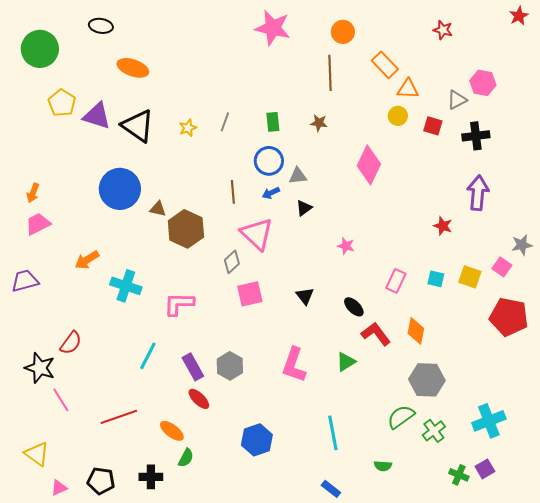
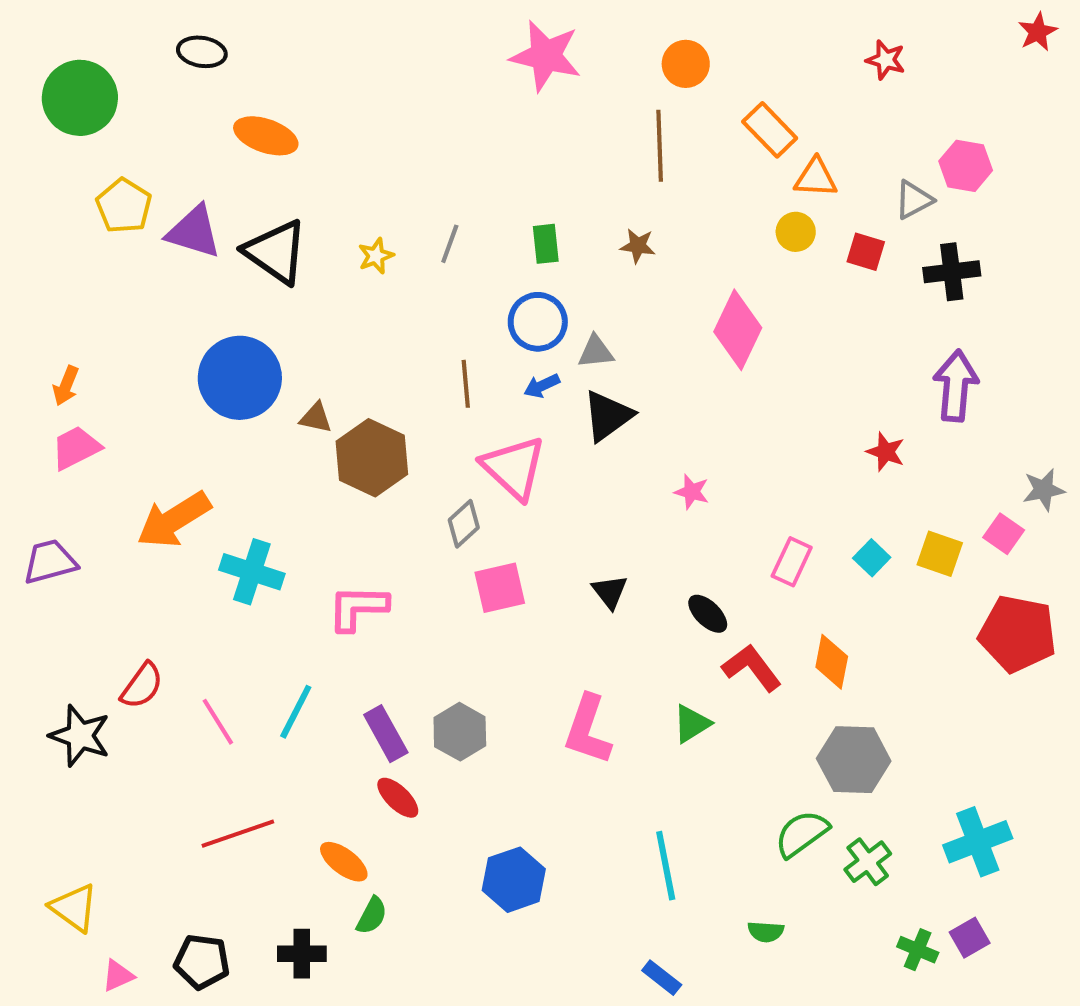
black triangle: (304, 208) -> (608, 416), size x1.6
orange arrow: (87, 260) -> (174, 520), size x1.5
cyan square: (436, 279) -> (872, 558), turned 30
pink line: (61, 400) -> (218, 722), moved

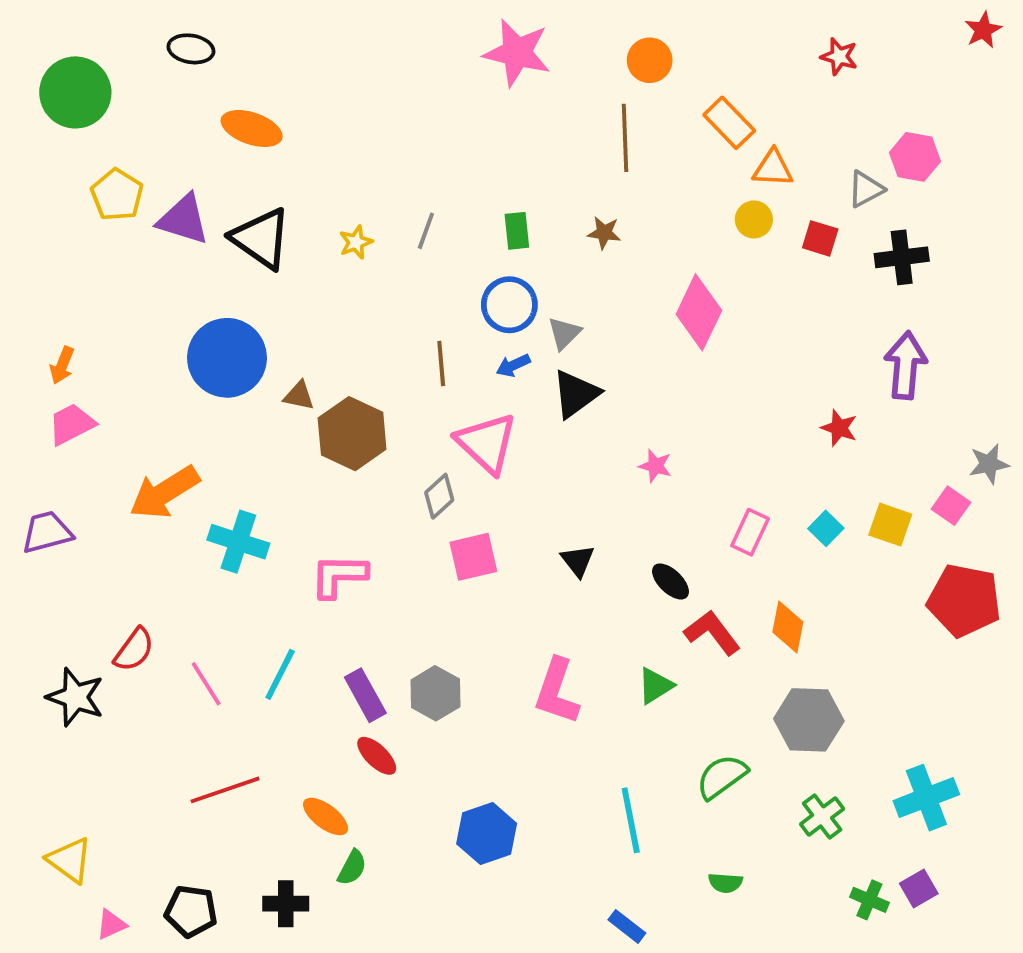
gray triangle: (596, 352) -> (564, 333), turned -39
green semicircle: (802, 834) -> (722, 777), moved

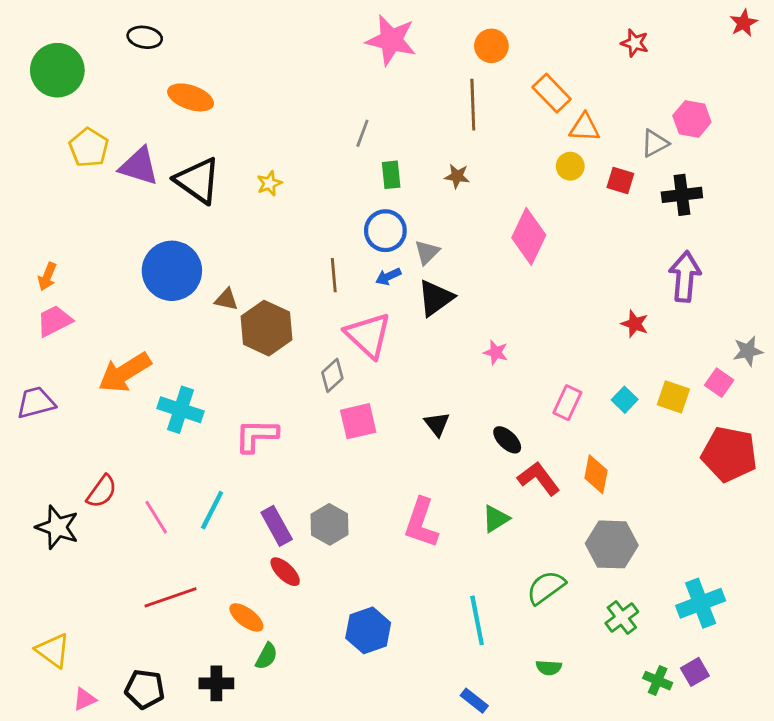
gray line: (426, 231) -> (362, 133), moved

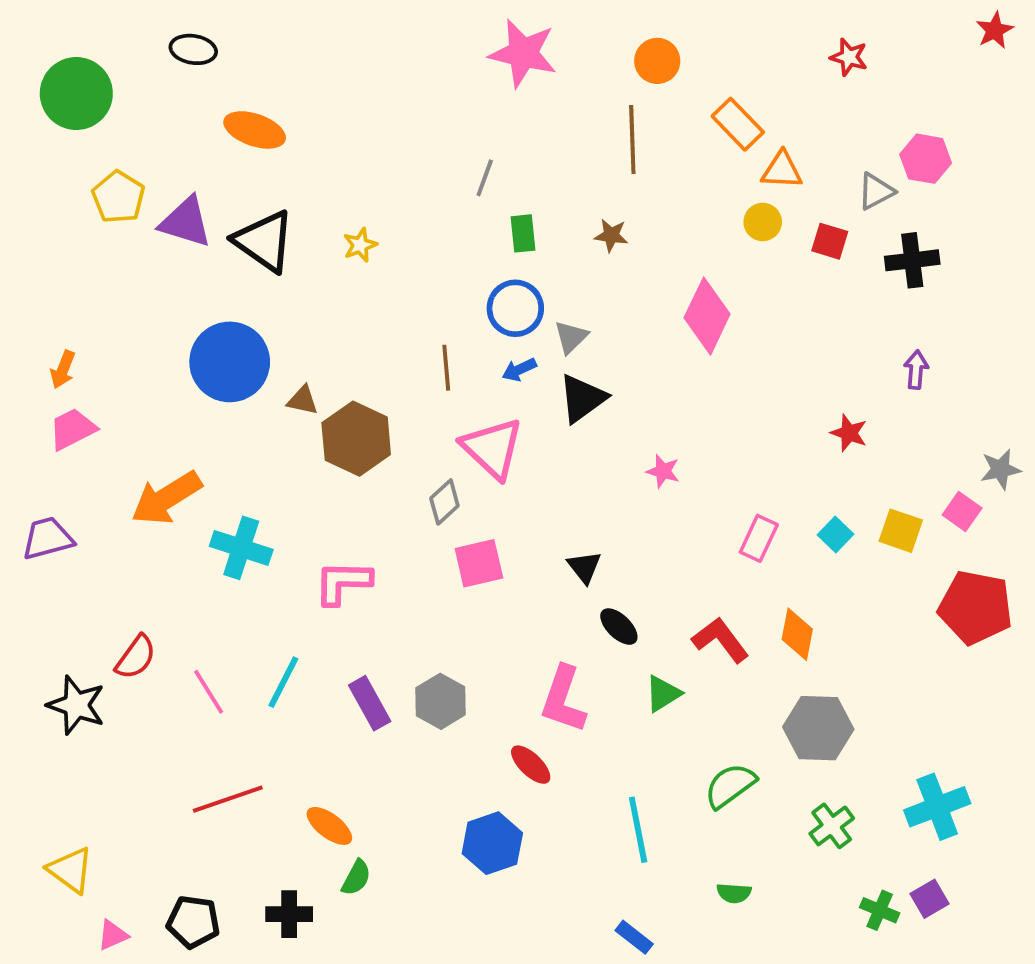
purple arrow: (685, 277) -> (916, 370), size x0.6
black ellipse: (507, 440) -> (619, 627), moved
red ellipse: (285, 572) -> (531, 765), moved

